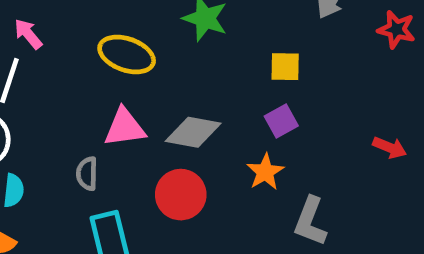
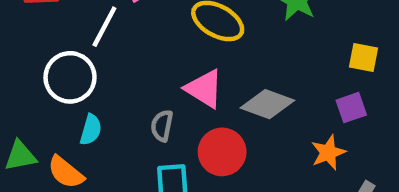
pink triangle: (125, 127) -> (204, 89), turned 30
red circle: (181, 195) -> (222, 152), moved

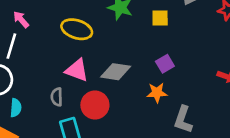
yellow square: (364, 58) -> (160, 18), moved
orange star: (328, 153) -> (157, 93), turned 30

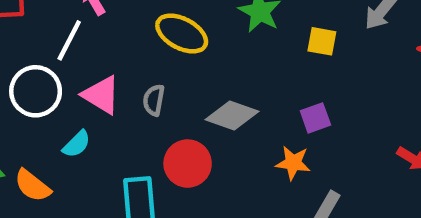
pink triangle: (77, 70) -> (101, 95), moved
gray semicircle: (57, 97) -> (154, 100), moved
cyan semicircle: (16, 108) -> (77, 144), moved, turned 30

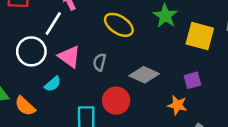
yellow square: (322, 41) -> (200, 36), size x1.6

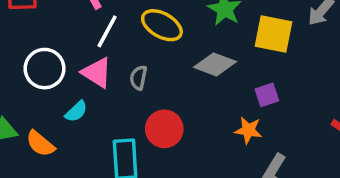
white line: (53, 23) -> (107, 31), moved
gray diamond: (144, 75) -> (215, 64), moved

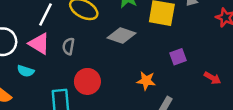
purple square: (267, 95) -> (178, 57), moved
cyan semicircle: (76, 111) -> (26, 71), turned 63

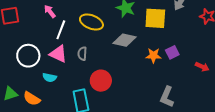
orange star: (146, 81) -> (153, 55), moved

